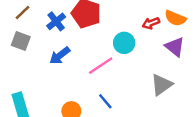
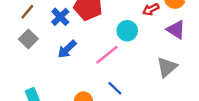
gray square: (21, 41) -> (28, 39), turned 30

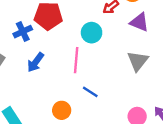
blue cross: (60, 17) -> (23, 32), turned 30
pink line: (107, 55) -> (76, 60), turned -35

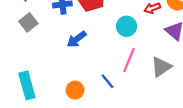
pink line: (76, 60) -> (129, 60), moved
blue arrow: (36, 62) -> (77, 39), moved

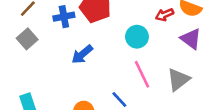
pink line: (129, 60) -> (142, 74), turned -45

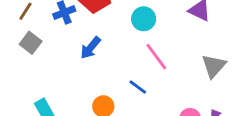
gray triangle: (178, 80) -> (214, 66), moved

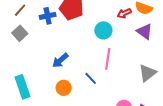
blue arrow: (90, 48) -> (60, 60), moved
pink line: (156, 57) -> (108, 59), turned 35

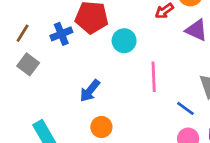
cyan circle: (103, 30) -> (124, 41), moved
blue line: (91, 78) -> (185, 108), moved

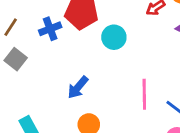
pink line: (154, 77) -> (144, 94), moved

